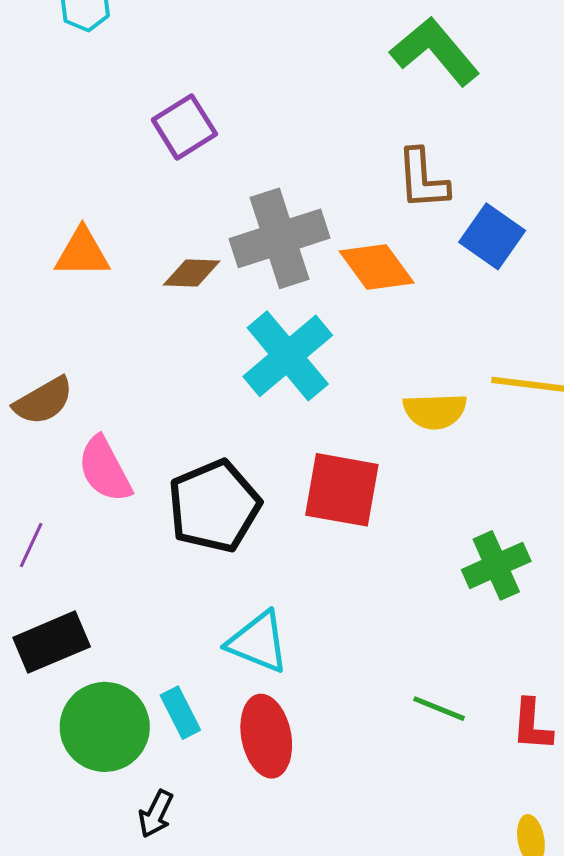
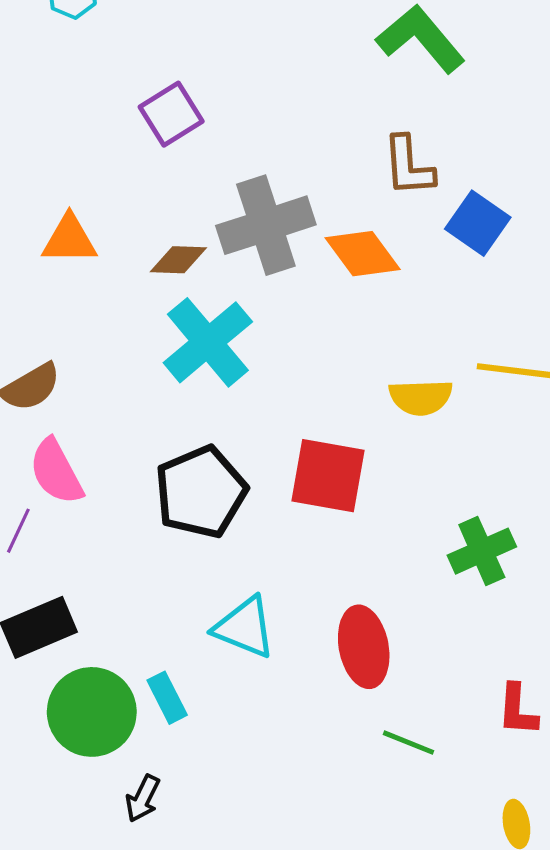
cyan cross: (288, 356) -> (208, 342), moved
pink semicircle: (105, 469) -> (56, 472), moved
green line: (439, 709) -> (408, 743), moved
red ellipse: (266, 736) -> (364, 647), moved

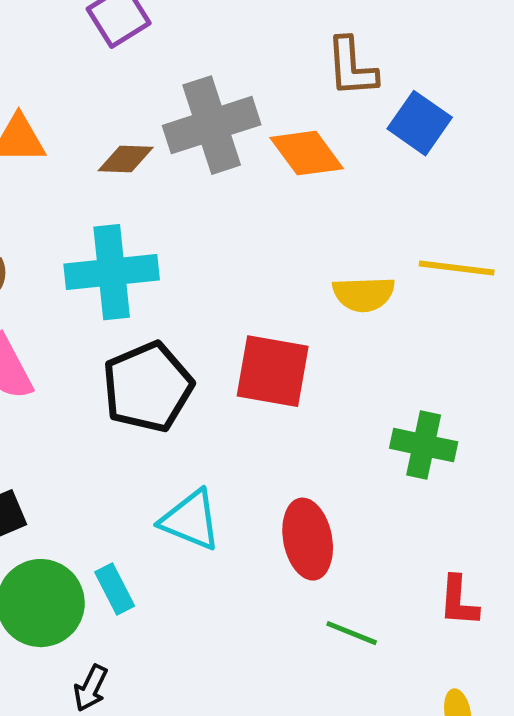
cyan cross: (208, 342) -> (112, 272), moved, turned 34
green cross: (482, 551) -> (424, 445), turned 36

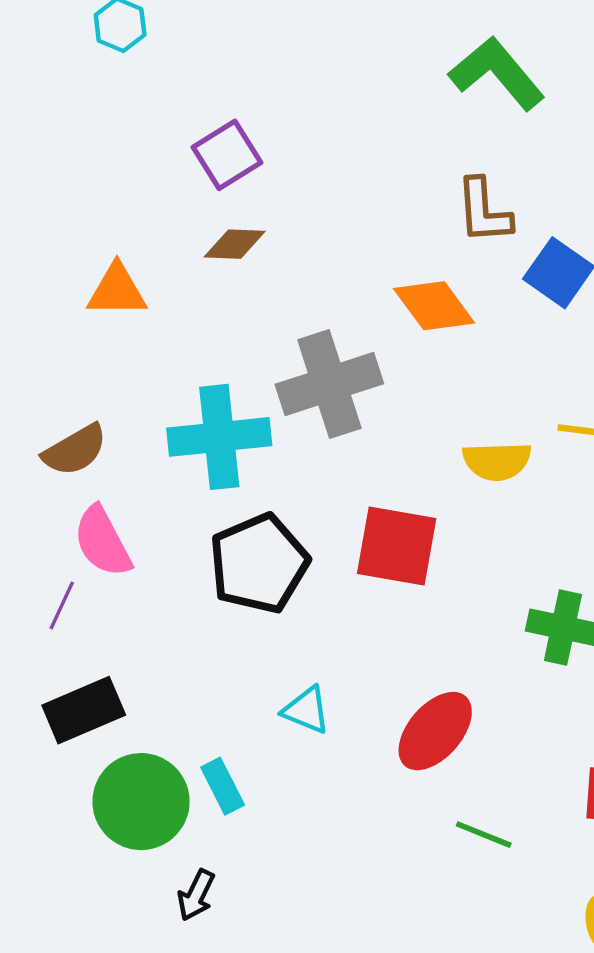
gray cross: (212, 125) -> (329, 384), moved
brown diamond: (126, 159) -> (235, 244), moved
cyan triangle: (191, 520) -> (306, 710), size x0.7
red ellipse: (308, 539) -> (435, 731), turned 52

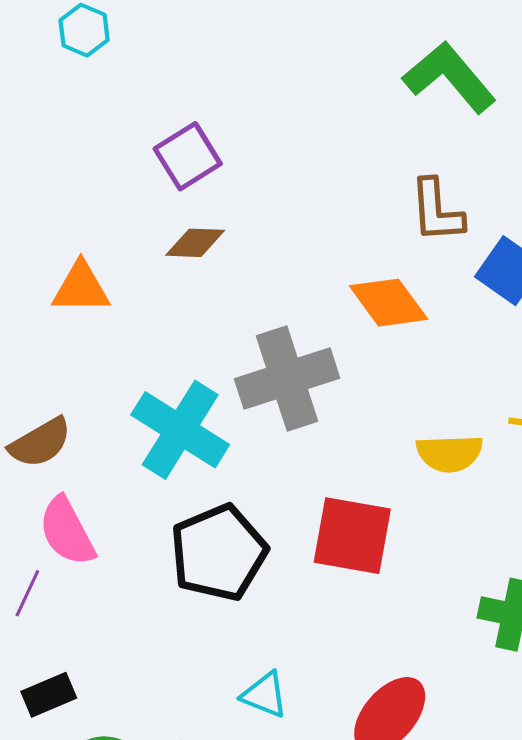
cyan cross: (219, 437) -> (180, 430), turned 38
black rectangle: (84, 710) -> (49, 695), size x0.7

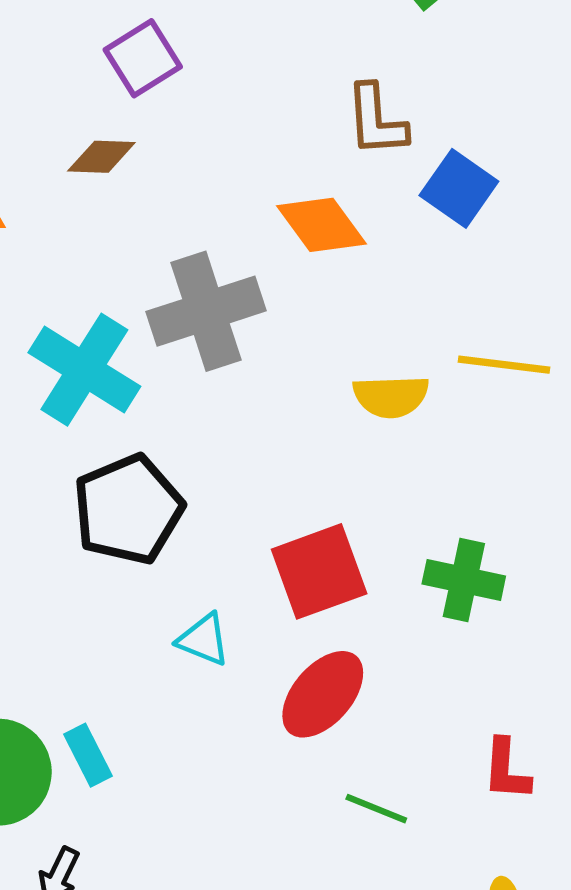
purple square: (188, 156) -> (143, 58), moved
red square: (352, 536) -> (319, 571), moved, turned -30
cyan triangle: (265, 695) -> (204, 640), moved

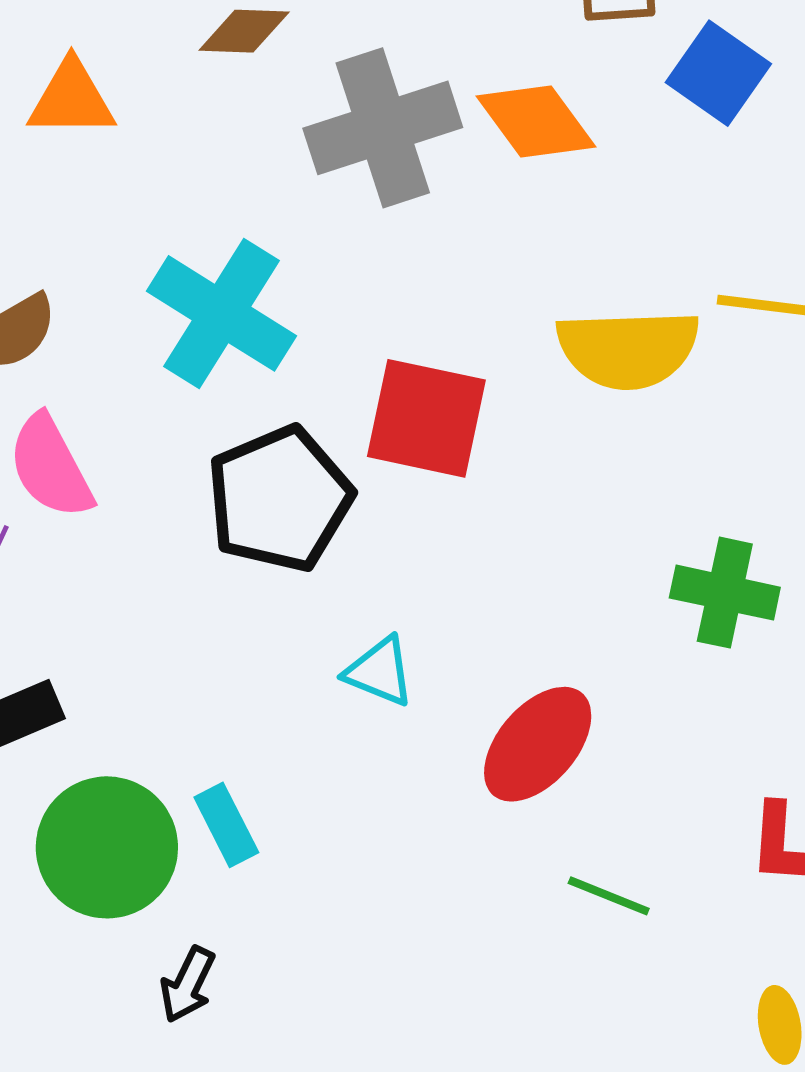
gray cross: (206, 311) -> (383, 128), moved
yellow semicircle: (391, 396) -> (628, 349), size x1.4
red square: (319, 571) -> (426, 418), moved, turned 32

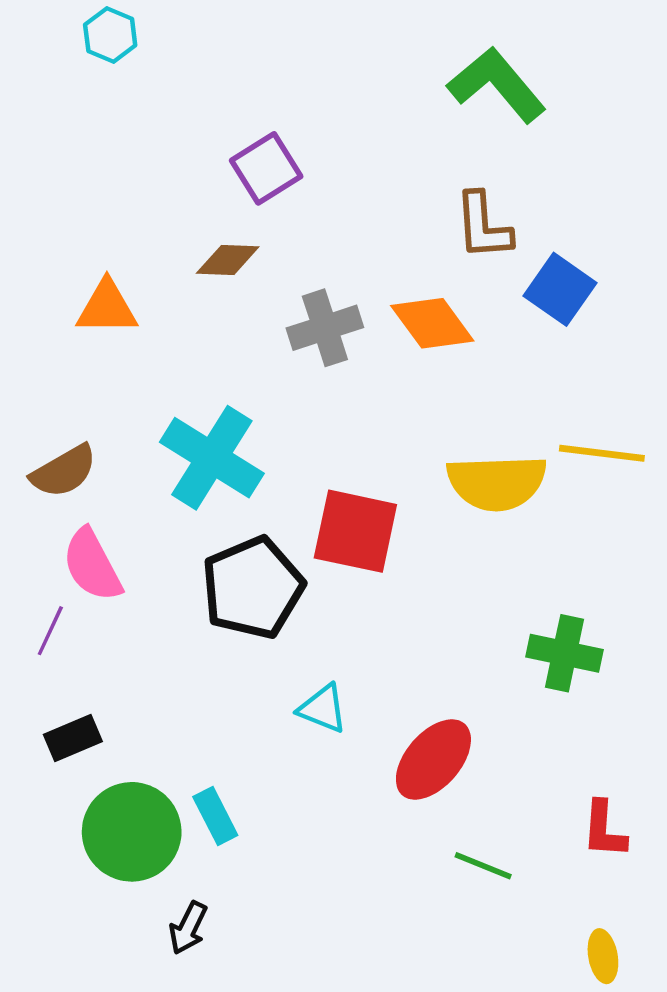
gray cross: (383, 128) -> (325, 328), size x0.7

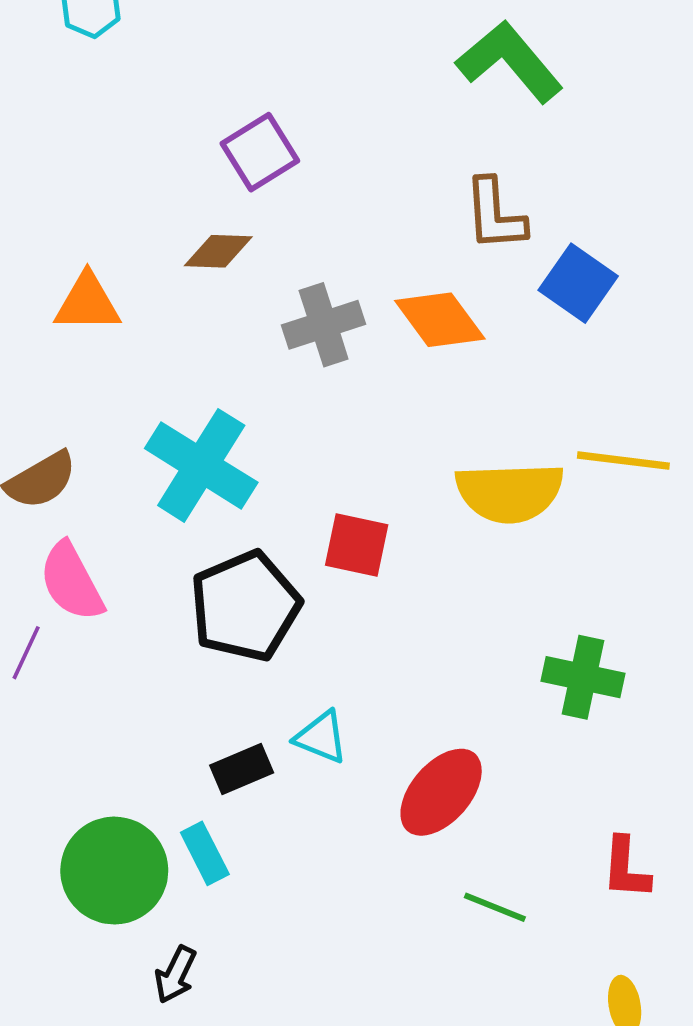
red square: (355, 531) -> (357, 545), size x0.7
black rectangle: (73, 738) -> (242, 769), moved

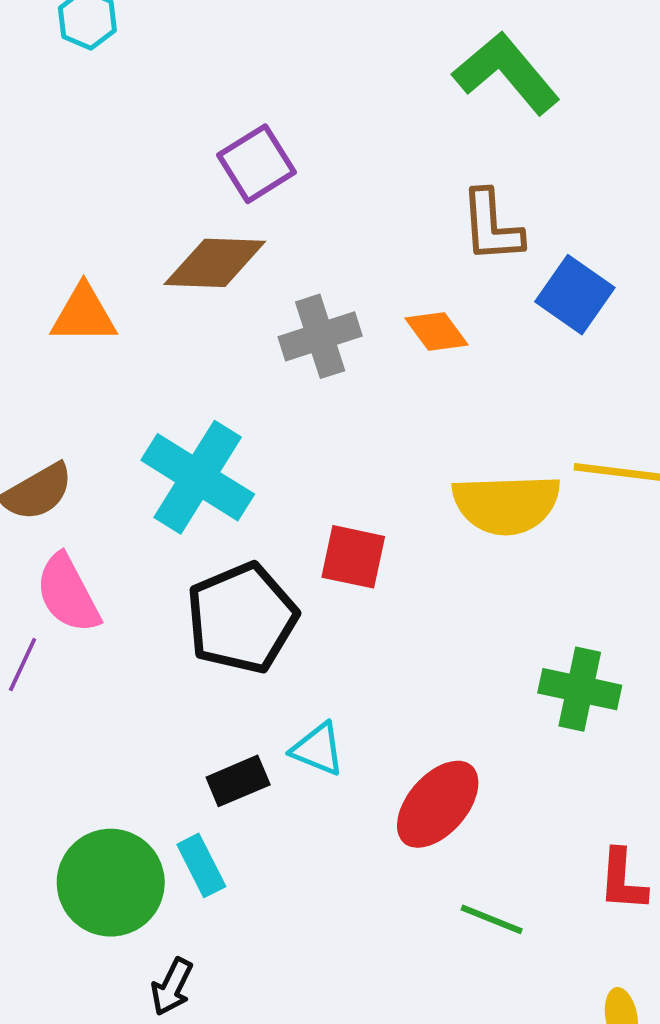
brown diamond: (218, 251) -> (215, 263), size x1.5
orange diamond: (440, 320) -> (436, 331), size x0.7

